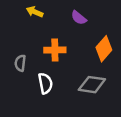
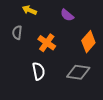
orange cross: (55, 50) -> (47, 43), turned 36
gray semicircle: (20, 63) -> (17, 32), moved

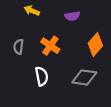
purple semicircle: (67, 15) -> (72, 16), turned -48
gray semicircle: (17, 32) -> (19, 47), moved

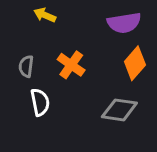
purple semicircle: (72, 16) -> (124, 23), moved, size x1.5
white semicircle: (42, 76) -> (40, 102), moved

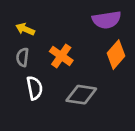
yellow arrow: (45, 15) -> (25, 29), moved
gray diamond: (119, 110) -> (81, 95), moved

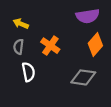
gray diamond: (81, 95) -> (83, 77), moved

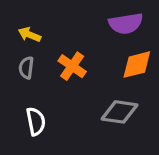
orange diamond: (95, 45) -> (137, 65), turned 35
white semicircle: (28, 72) -> (36, 121), moved

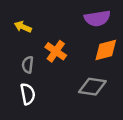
gray semicircle: (26, 68) -> (28, 65), moved

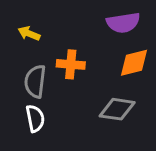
orange cross: (56, 51) -> (71, 64), turned -30
gray semicircle: (28, 65) -> (35, 81), size x1.5

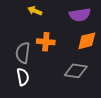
yellow arrow: (29, 33) -> (35, 11), moved

